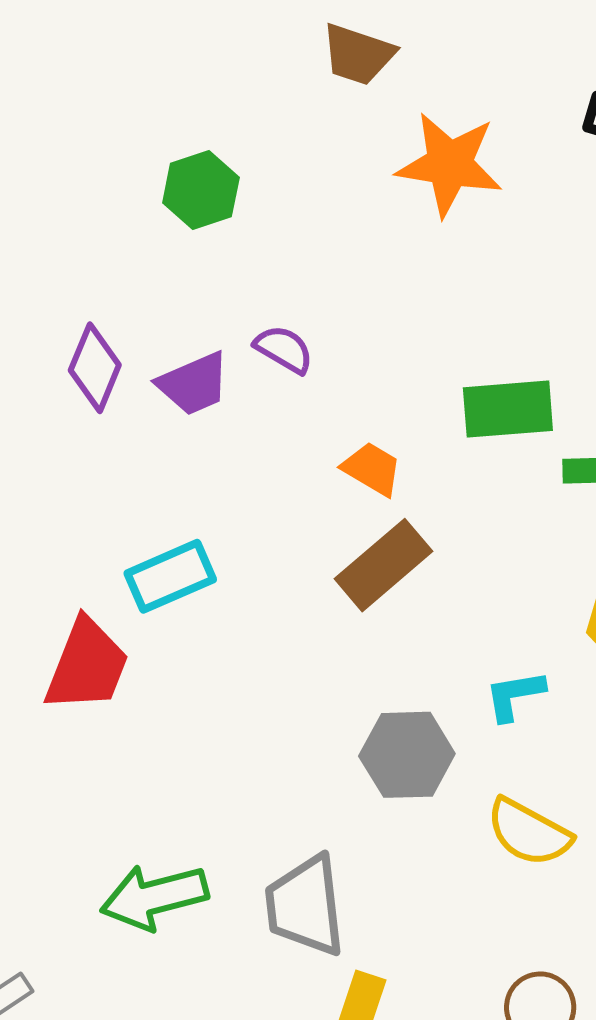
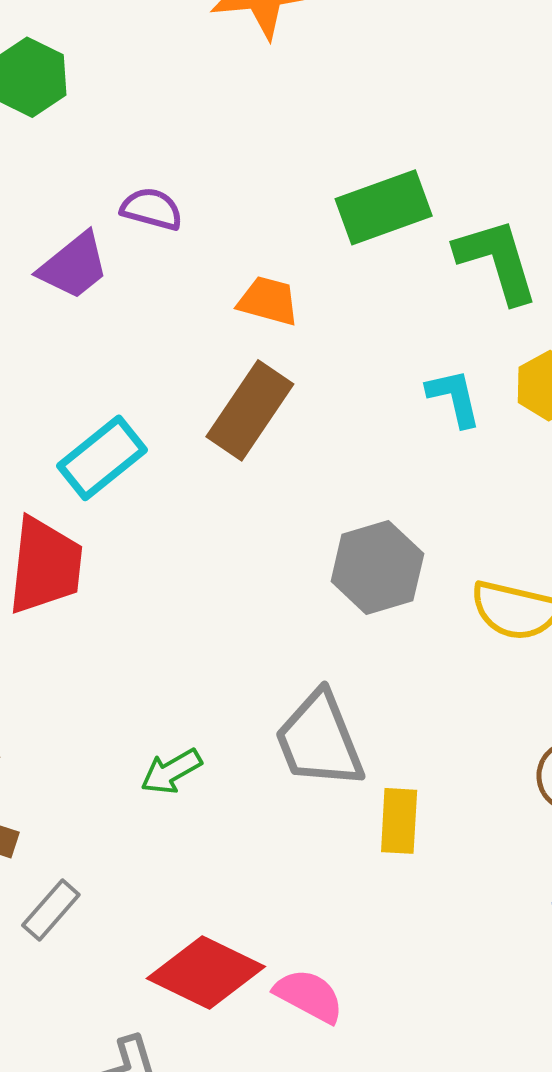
brown rectangle: (384, 565) -> (250, 410), moved
cyan L-shape: (515, 695) -> (454, 398), moved, turned 102
green arrow: (154, 897) -> (171, 771), size x0.6

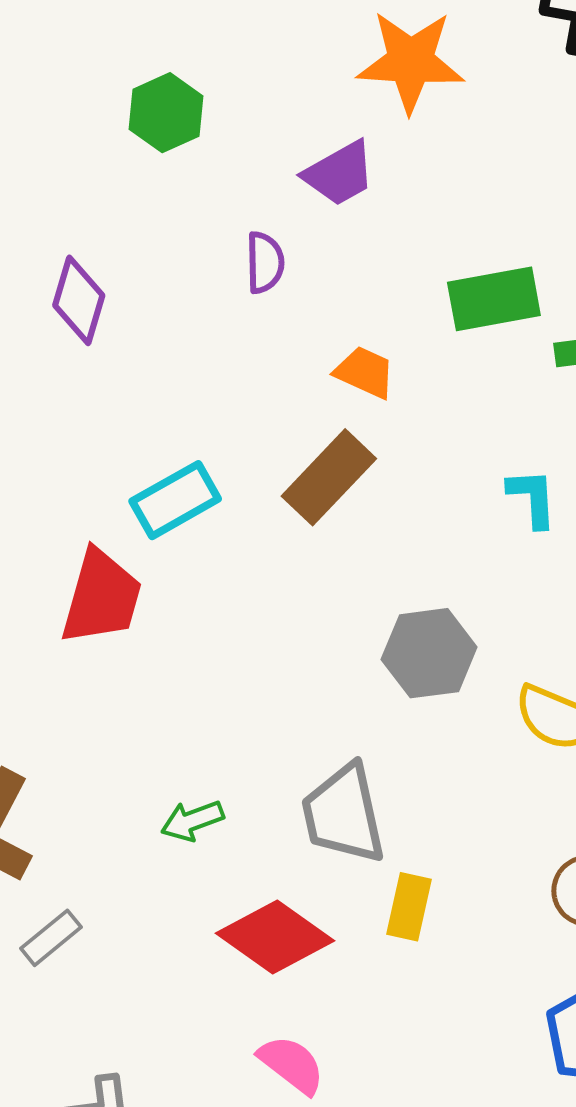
purple semicircle: (152, 209) -> (265, 262), turned 64
purple trapezoid: (74, 266) -> (339, 174), moved
red diamond: (206, 973) -> (275, 937), moved

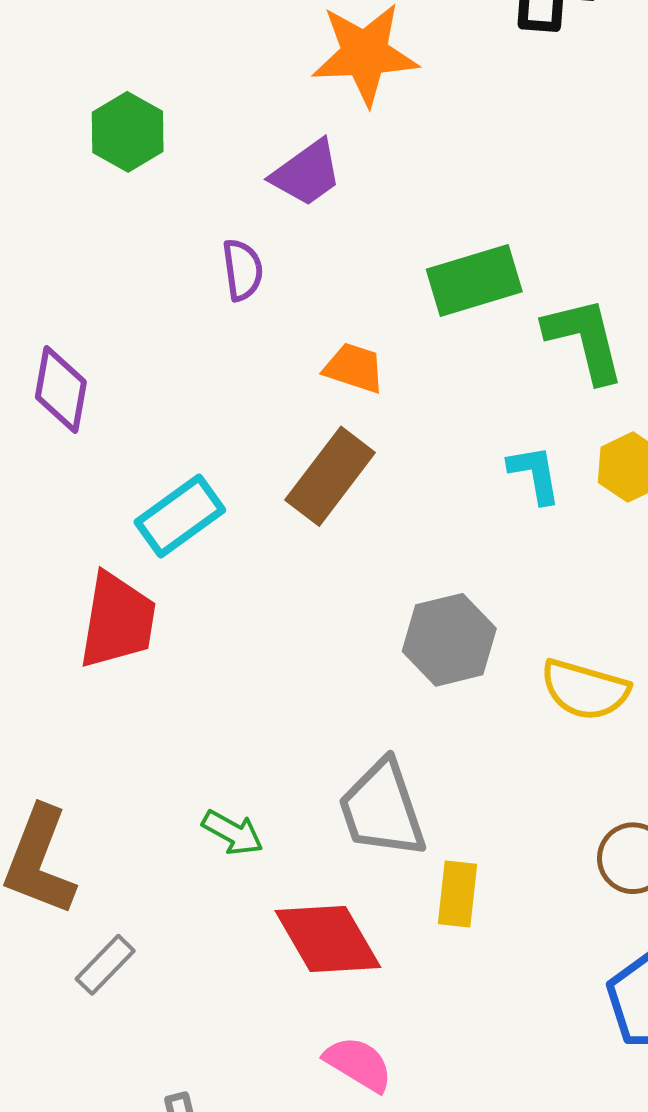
purple diamond: (79, 300) -> (61, 389), moved
green arrow: (192, 821) -> (233, 833), turned -124
red diamond: (275, 937) -> (328, 939), turned 31

